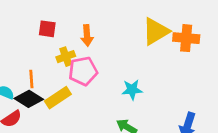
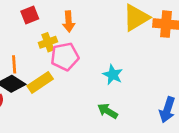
red square: (47, 29) -> (30, 15), turned -30
cyan star: (132, 90) -> (113, 75), turned 30

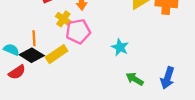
yellow cross: (48, 42) -> (63, 19), turned -35
green arrow: (108, 111) -> (135, 79), moved

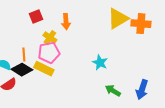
pink pentagon: (78, 31) -> (49, 53), moved
yellow rectangle: (57, 54) -> (44, 69), turned 60

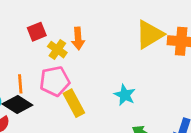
yellow cross: (50, 38) -> (57, 50), moved
yellow rectangle: (44, 69) -> (74, 103), moved, turned 36

